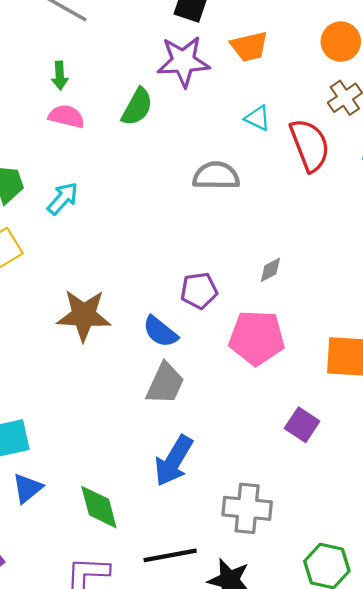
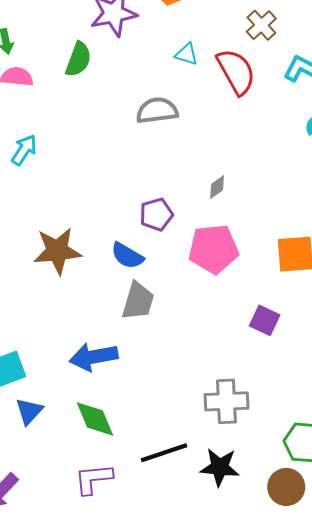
blue arrow: (174, 461) -> (94, 357), moved, turned 57

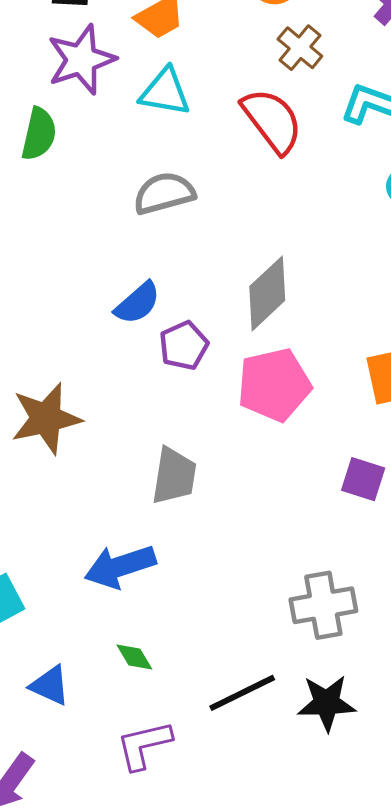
cyan triangle: (187, 54) -> (165, 92), moved, size x1.5
gray diamond: (217, 187) -> (267, 293), size x2.0
blue semicircle: (127, 256) -> (137, 303), moved, turned -64
blue triangle: (29, 411) -> (50, 685), moved, turned -40
green diamond: (95, 419) -> (134, 657), size x0.6

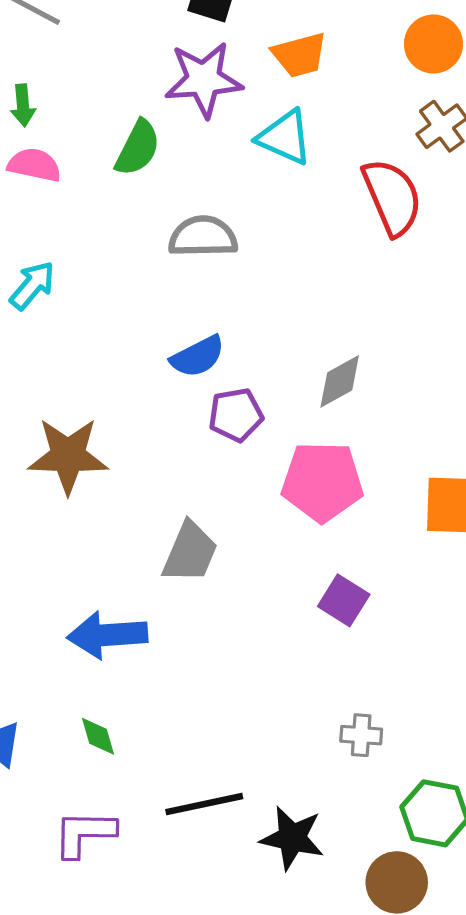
gray semicircle: (164, 193) -> (203, 237), moved
gray diamond: (267, 293) -> (340, 381), size x0.7
purple square: (363, 479) -> (344, 600), moved
gray cross: (323, 605) -> (361, 735), moved, size x0.6

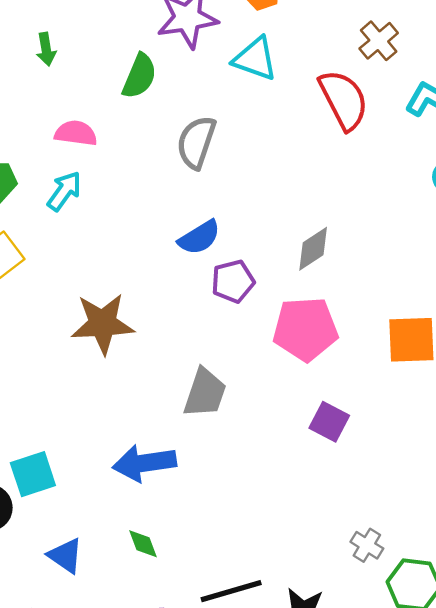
pink semicircle: (34, 165) -> (76, 133), moved
gray semicircle: (203, 237) -> (196, 142), turned -66
gray cross: (361, 735) -> (367, 545), moved, turned 32

